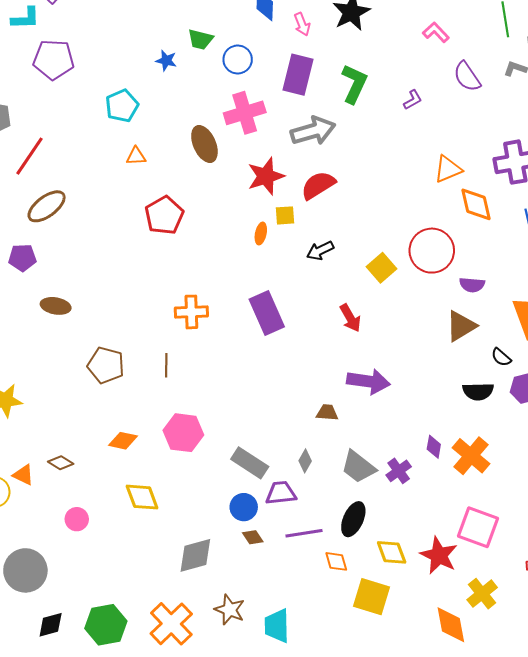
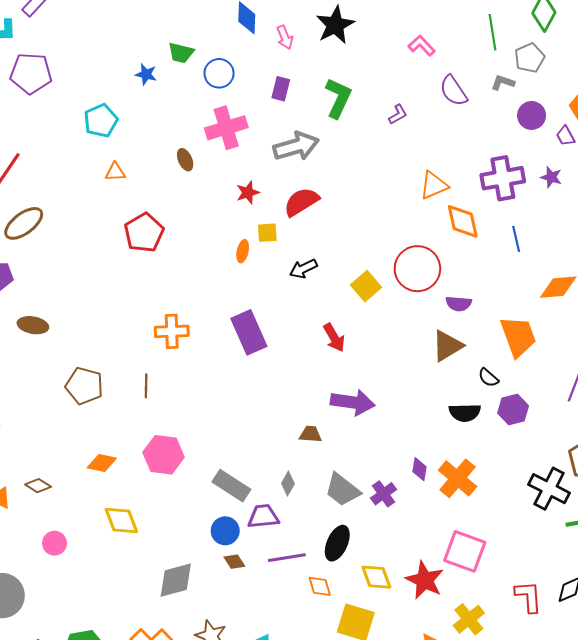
purple rectangle: (298, 75) -> (281, 89), size x0.6
brown ellipse: (204, 144) -> (185, 160), size x0.6
red star: (266, 176) -> (248, 193), size x0.6

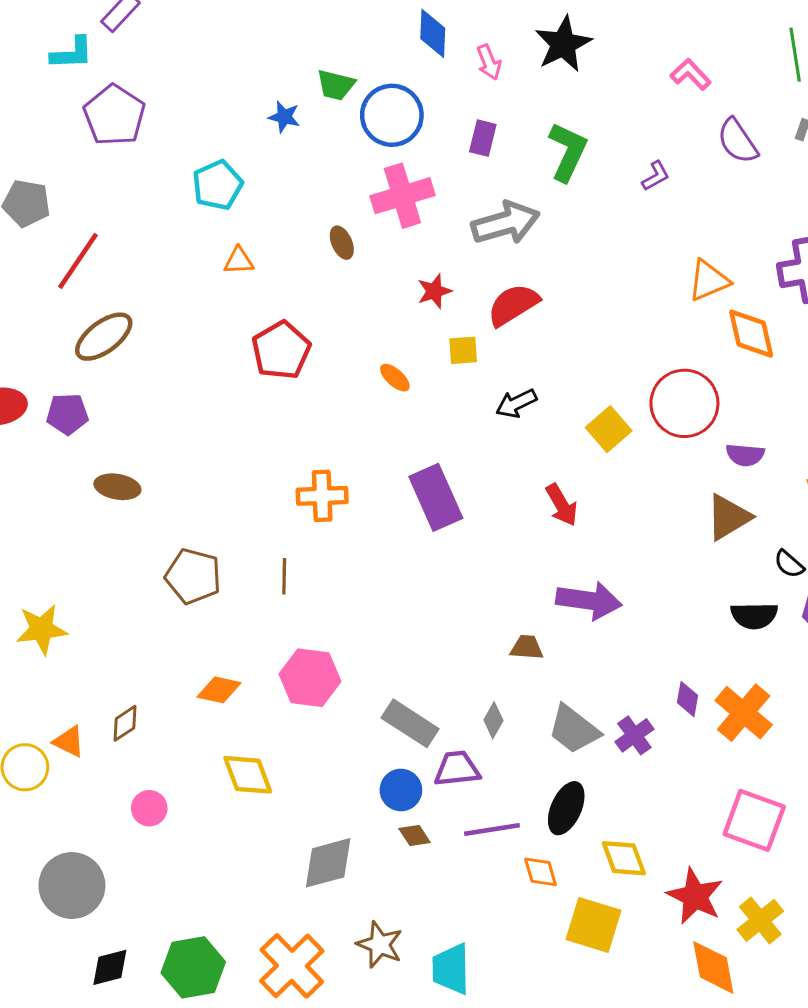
purple pentagon: (31, 73) -> (114, 115), turned 30
blue circle: (219, 73) -> (392, 115), size x1.4
orange ellipse: (243, 251) -> (395, 378), moved, turned -60
brown diamond: (38, 486) -> (125, 723), turned -65
red star: (425, 580) -> (695, 896), moved

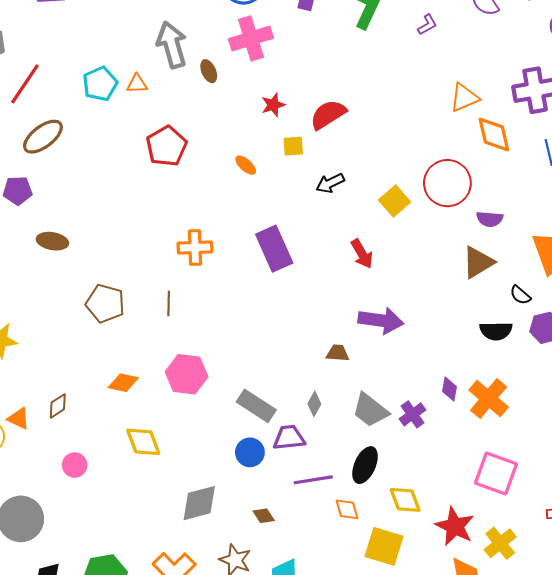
cyan pentagon: (217, 185) -> (100, 84), moved
gray arrow: (506, 223) -> (172, 45), moved, turned -90
brown diamond: (415, 835) -> (264, 516), moved

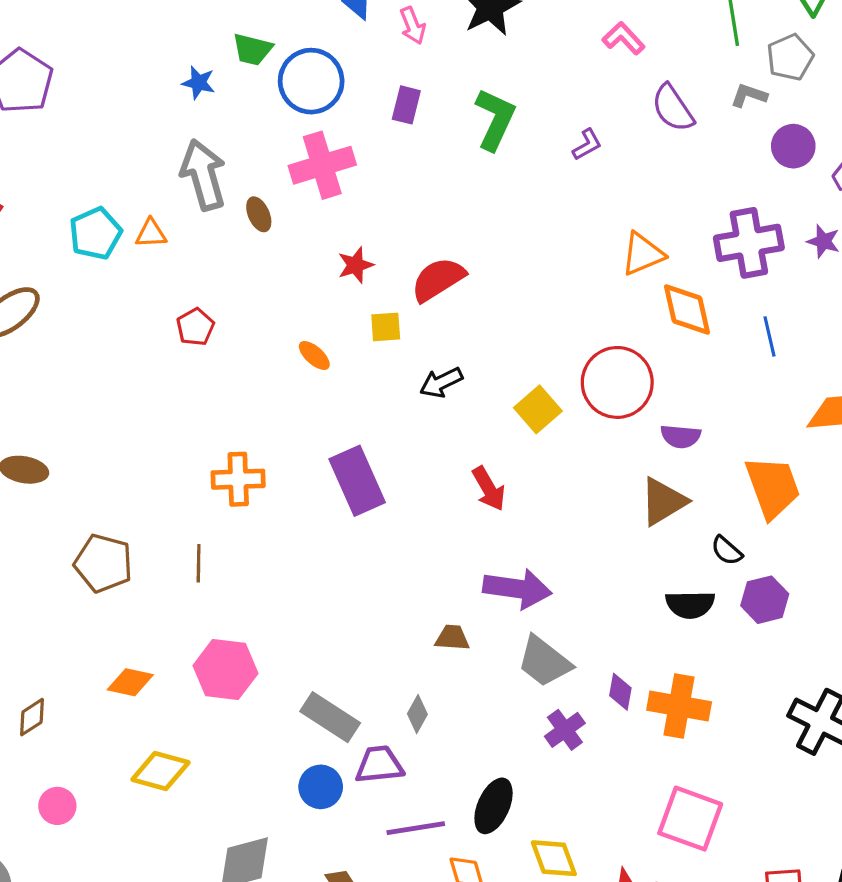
red pentagon: (166, 146) -> (195, 327), size x0.6
orange cross: (489, 399) -> (679, 706), turned -30
gray trapezoid: (370, 410) -> (544, 662), moved
yellow diamond: (143, 442) -> (160, 771), turned -54

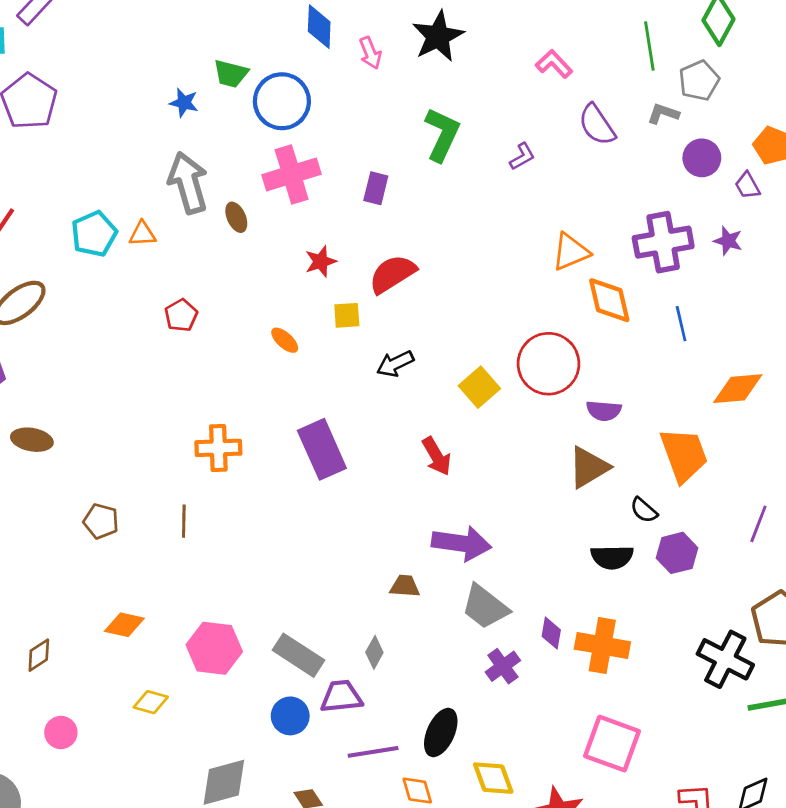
purple rectangle: (406, 105) -> (376, 188), moved
brown pentagon: (103, 563) -> (101, 521), size x0.7
pink hexagon: (225, 670) -> (214, 648), moved
yellow diamond: (160, 771) -> (151, 702), size x0.7

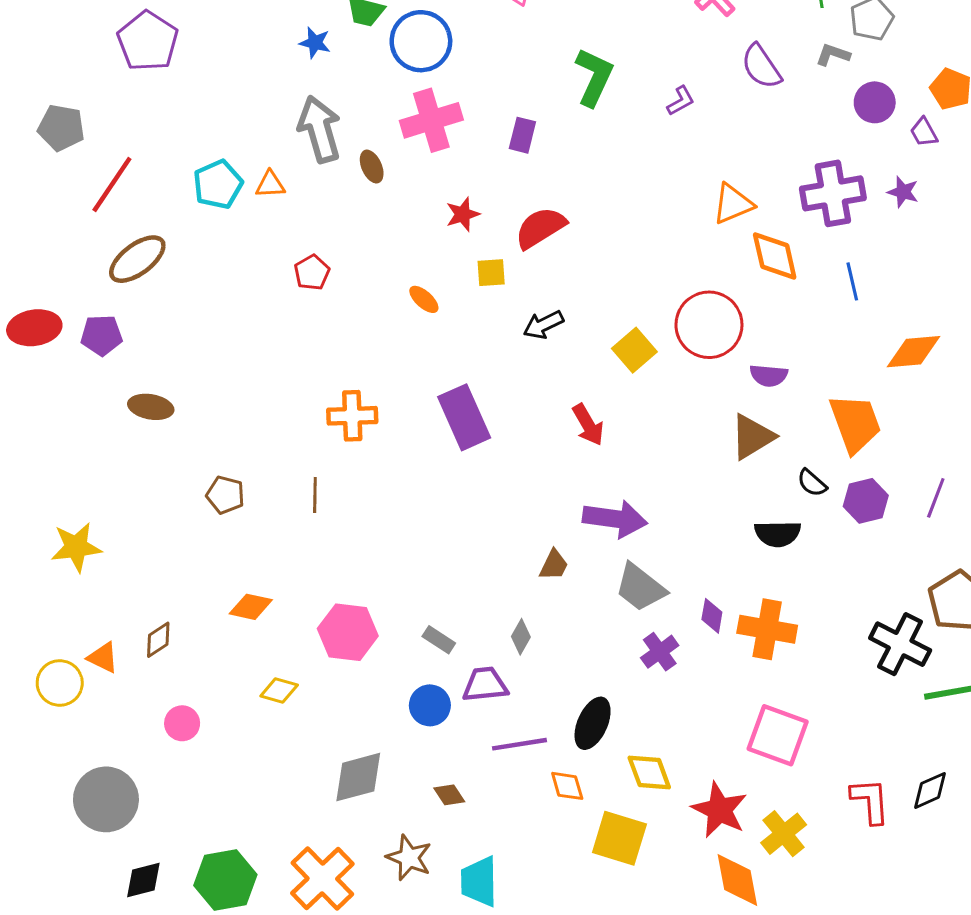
purple hexagon: (677, 553) -> (866, 501), moved
brown trapezoid: (405, 586) -> (554, 565), turned 112
gray rectangle: (298, 655) -> (439, 640), size x0.6

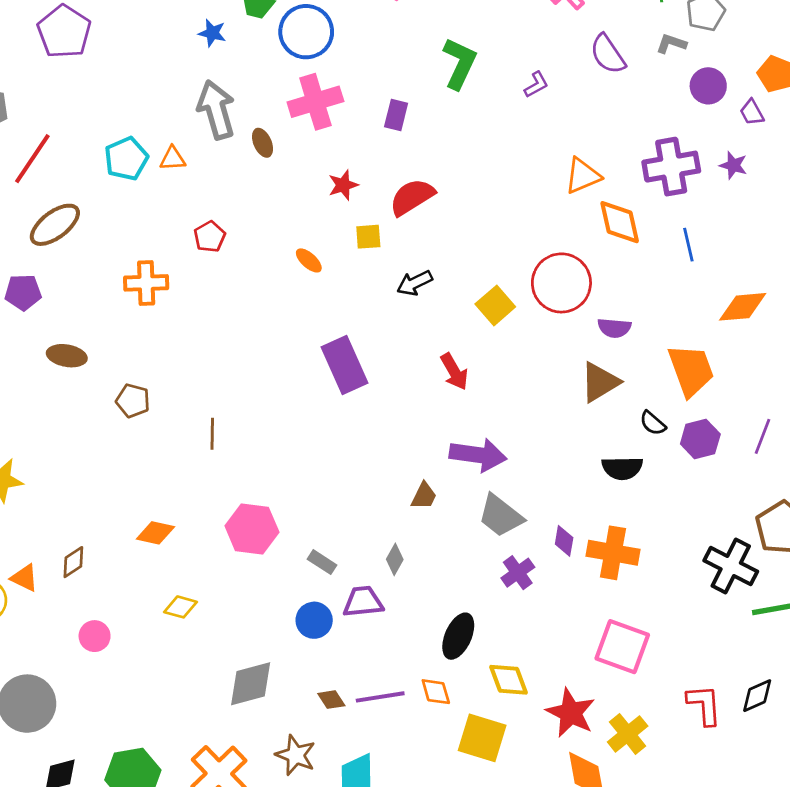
orange cross: (352, 416) -> (146, 283), moved
brown pentagon: (225, 495) -> (133, 401), moved
pink hexagon: (348, 632) -> (252, 529), moved
purple line: (519, 744) -> (380, 697), moved

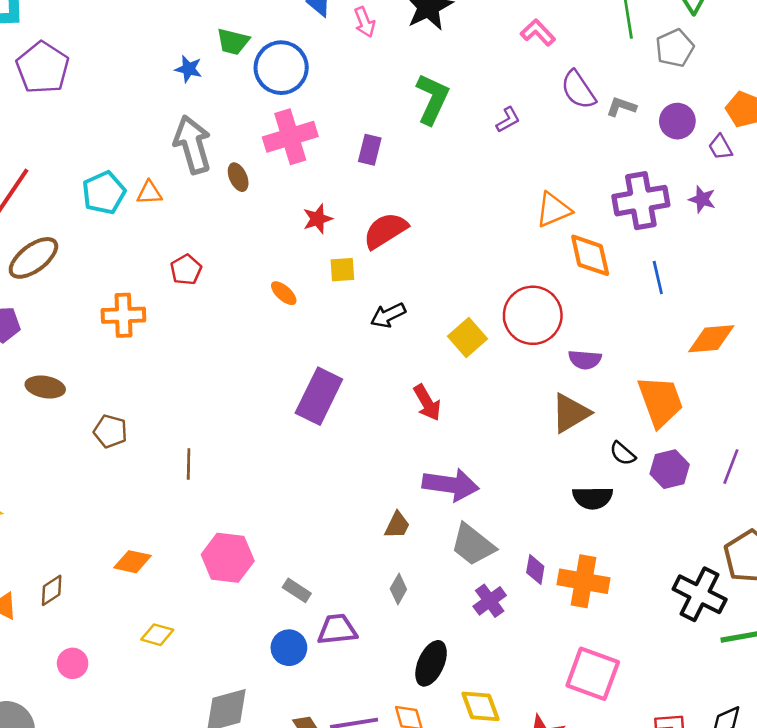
gray L-shape: (671, 44) -> (621, 107), moved
purple rectangle: (345, 365) -> (319, 396), turned 50
gray diamond: (395, 559) -> (398, 589), moved

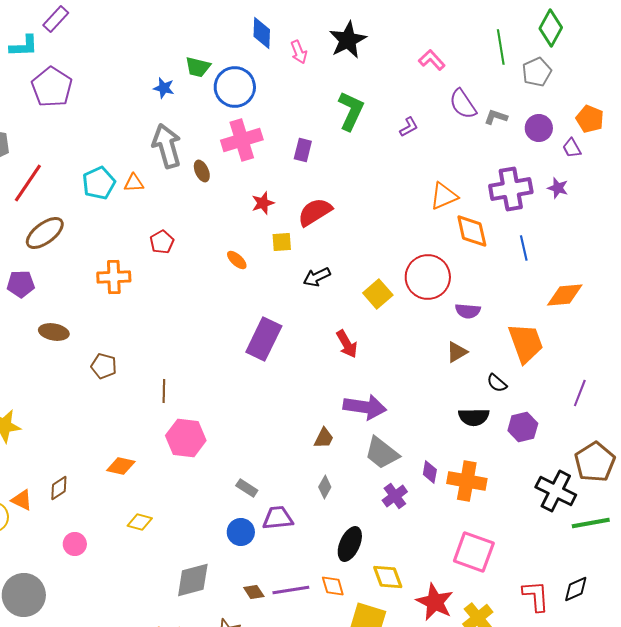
brown triangle: (570, 413) -> (457, 352), size x0.7
purple hexagon: (670, 469) -> (523, 427), moved
pink hexagon: (228, 558) -> (186, 438), moved

